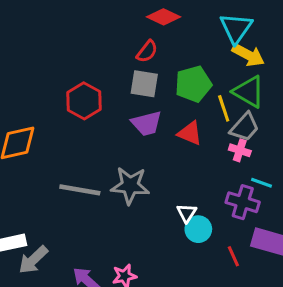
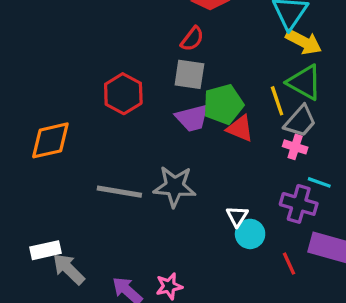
green pentagon: (193, 84) -> (223, 104), moved
gray arrow: (33, 260) -> (69, 269), turned 88

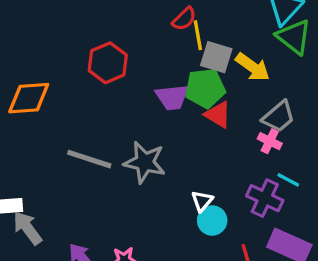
yellow arrow: (304, 42) -> (253, 67), moved
gray square: (189, 74) -> (216, 57), moved
green triangle: (305, 82) -> (294, 37), moved
yellow line: (277, 101) -> (198, 35), moved

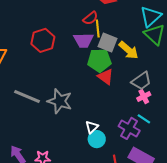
purple trapezoid: (172, 97) -> (84, 40), moved
pink cross: (270, 141) -> (144, 97), moved, turned 32

